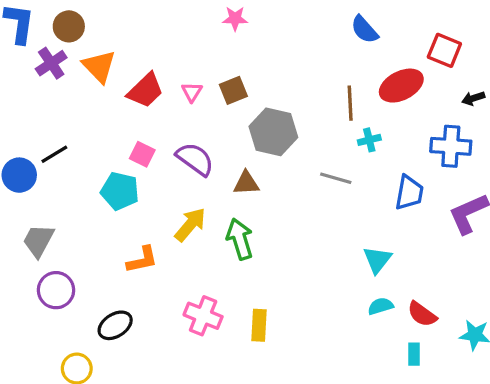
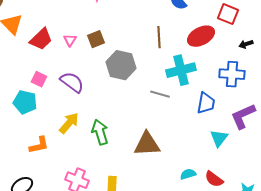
brown line: (350, 103) -> (159, 37), moved
cyan cross: (369, 140) -> (181, 70), size x2.0
brown triangle: (246, 183) -> (147, 144), moved, size x1.6
cyan triangle: (377, 260) -> (219, 138), moved

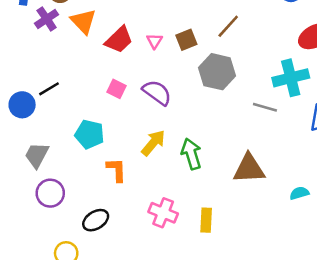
brown line: (159, 37) -> (228, 26), moved, turned 45
cyan pentagon: (25, 102) -> (90, 134), moved
orange L-shape: (39, 145) -> (116, 170), turned -80
cyan semicircle: (188, 174) -> (299, 193), moved

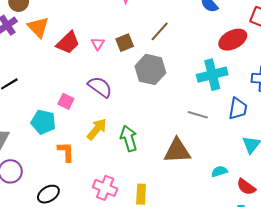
pink square: (116, 89) -> (66, 101), moved
gray line: (265, 107) -> (198, 115), moved

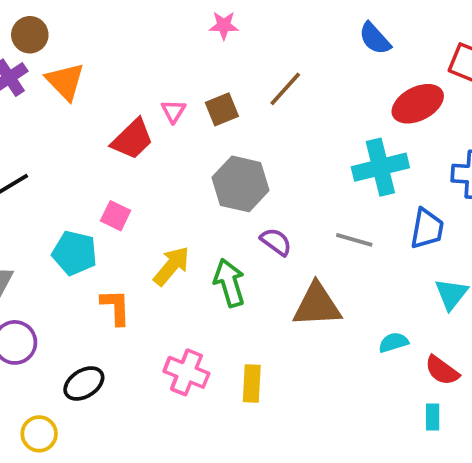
red trapezoid: (68, 43) -> (132, 139), moved
gray hexagon: (150, 69) -> (241, 184), moved
purple semicircle: (100, 87) -> (276, 242), moved, size x0.7

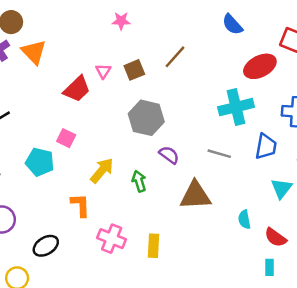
pink star: (224, 25) -> (121, 21), moved
green arrow: (229, 283) -> (139, 181), size x0.7
orange L-shape: (116, 307) -> (80, 205), moved
cyan semicircle: (393, 342) -> (244, 219), turned -84

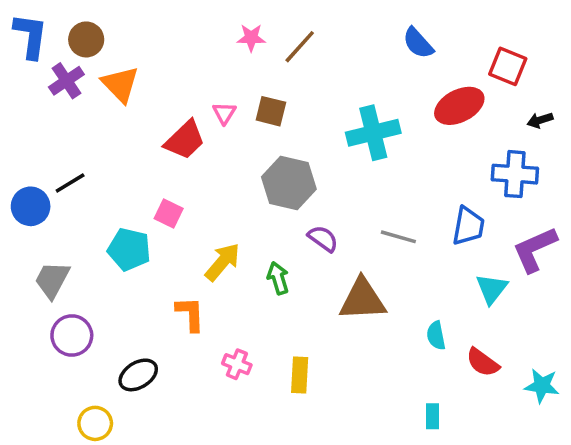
brown line: (175, 57) -> (300, 47), moved
brown square: (134, 70) -> (271, 111), turned 36
cyan cross: (236, 107) -> (373, 133), moved
pink cross: (112, 239) -> (237, 364), size x0.7
cyan rectangle: (269, 267) -> (432, 416), moved

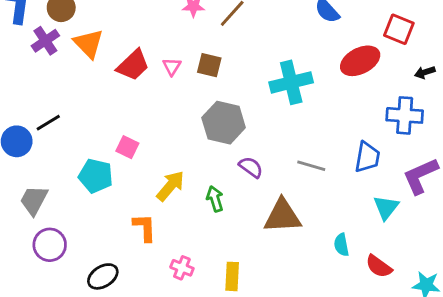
red trapezoid: (185, 140) -> (133, 65), moved

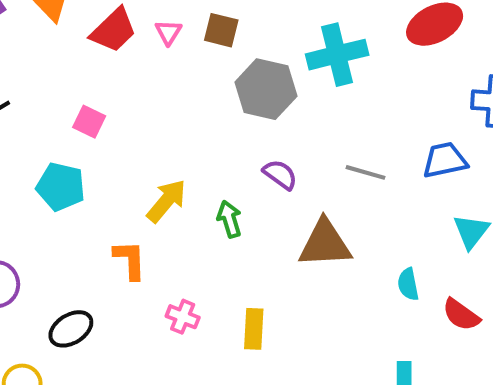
gray hexagon: (224, 123) -> (266, 89), moved
pink square: (127, 147) -> (89, 122), moved
blue trapezoid: (367, 157) -> (445, 160), turned -112

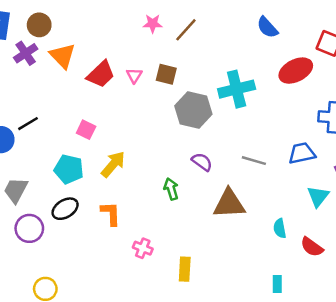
yellow arrow: (166, 201) -> (113, 164), moved
black ellipse: (71, 329) -> (65, 209), moved
yellow rectangle: (254, 329) -> (185, 269), moved

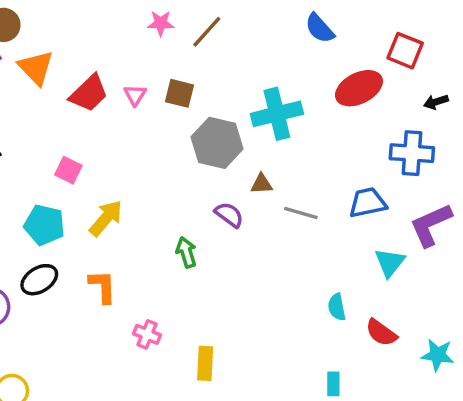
brown triangle: (229, 204) -> (262, 184), moved, size x0.5

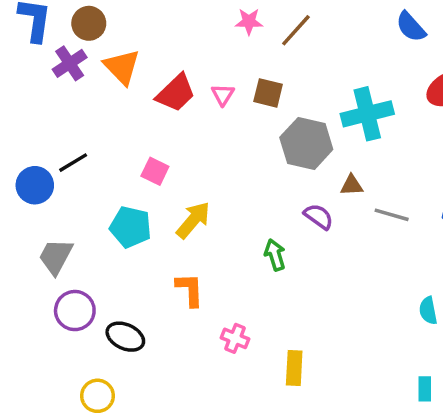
black ellipse: (39, 280) -> (125, 337), moved, turned 57

